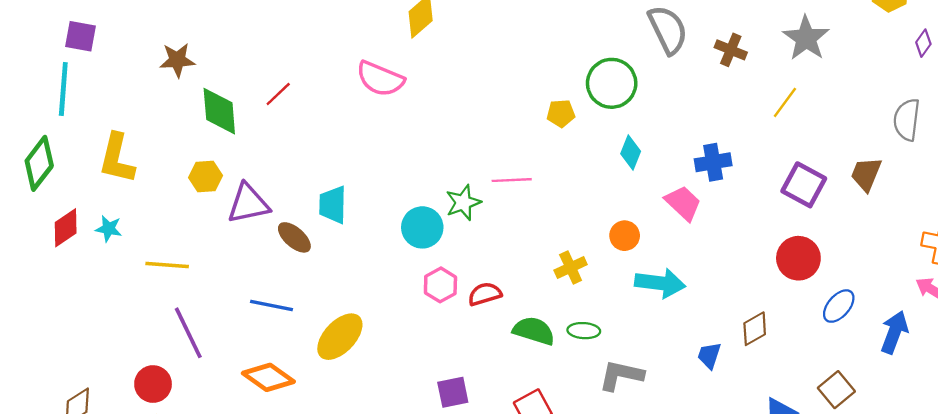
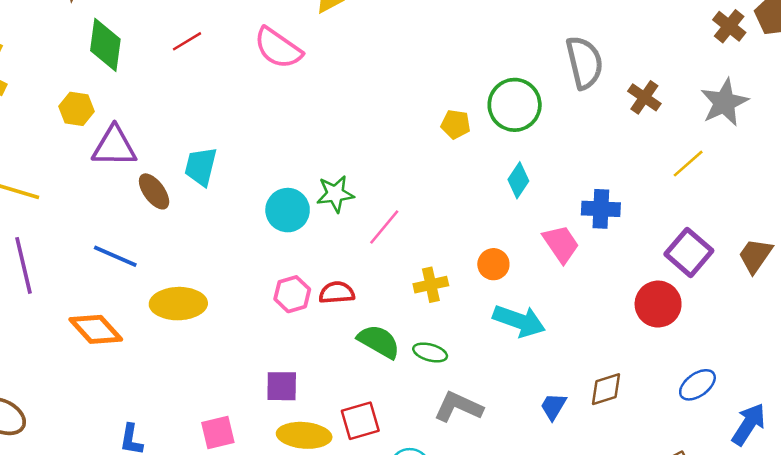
red line: (278, 94) -> (187, 41), moved
pink line: (512, 180) -> (384, 227), moved, turned -60
red circle: (798, 258) -> (658, 304), moved
pink hexagon: (440, 285) -> (292, 294), moved
yellow ellipse: (340, 337) -> (178, 304), turned 33

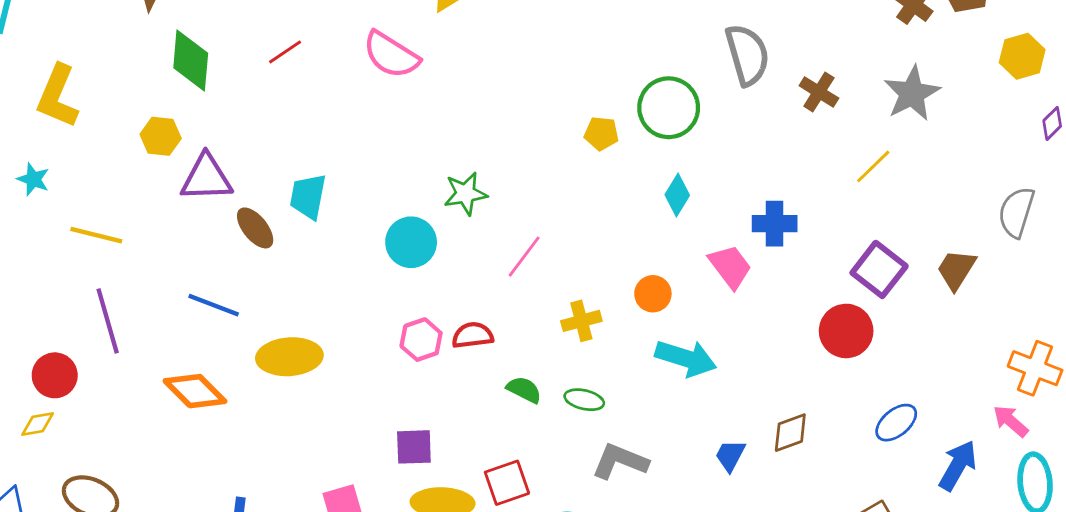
green star: (335, 194) -> (465, 194), moved
green semicircle: (379, 341) -> (524, 390), size x0.7

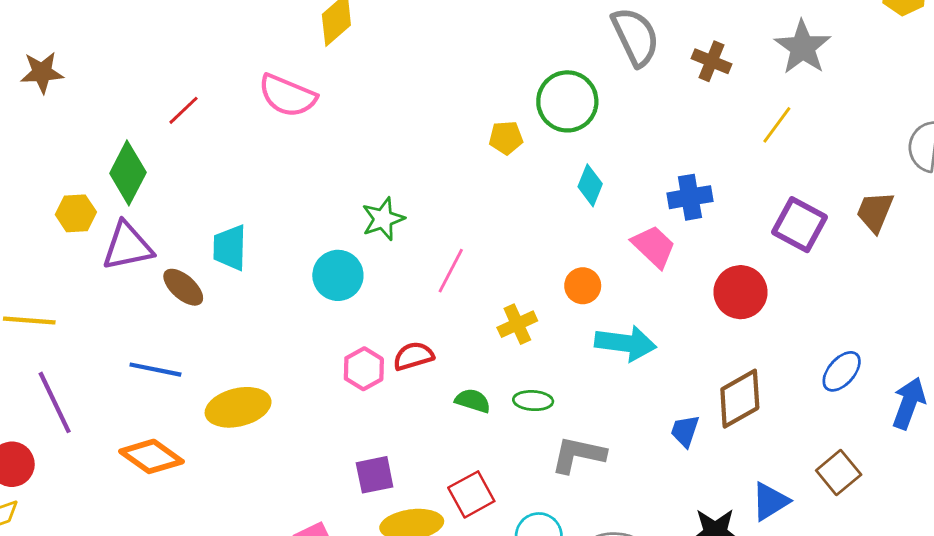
green diamond: (191, 60) -> (128, 173), moved, turned 32
red circle: (846, 331) -> (741, 292), moved
brown diamond: (790, 433) -> (740, 399), size x1.4

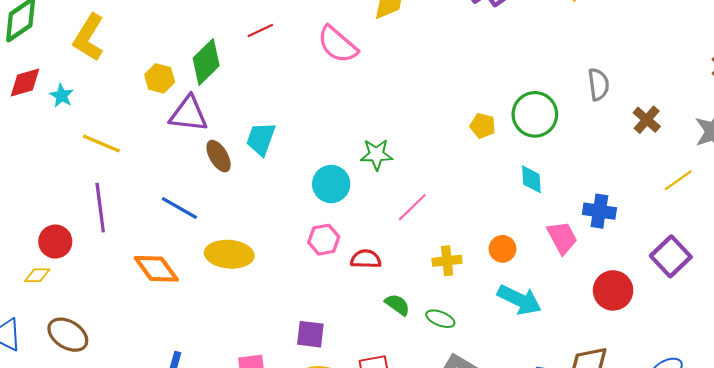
gray semicircle: (635, 37) -> (598, 84), size x0.7
cyan diamond: (590, 185) -> (531, 179), turned -44
pink hexagon: (364, 369) -> (324, 240), moved

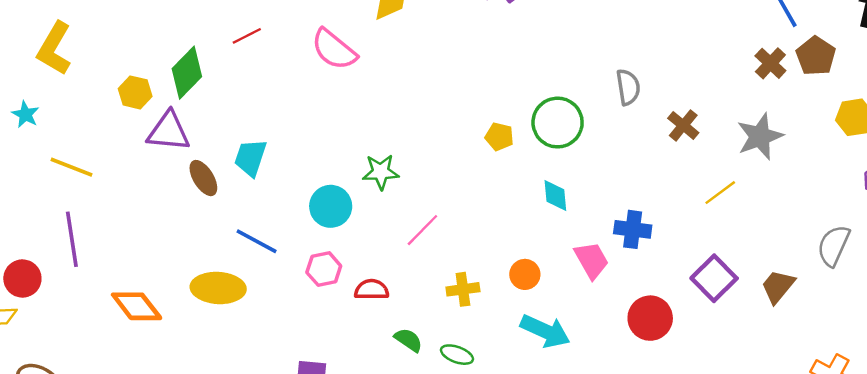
blue line: (179, 208) -> (257, 241), moved

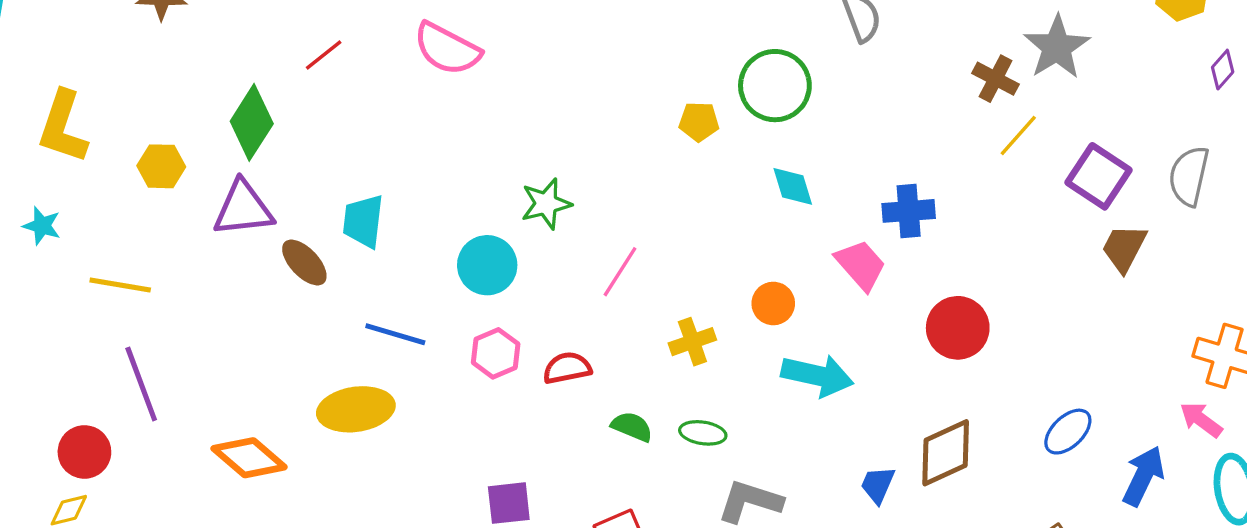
yellow hexagon: (135, 92) -> (161, 166), moved
brown cross: (683, 125) -> (996, 79), moved
purple square: (714, 278) -> (1099, 176), moved

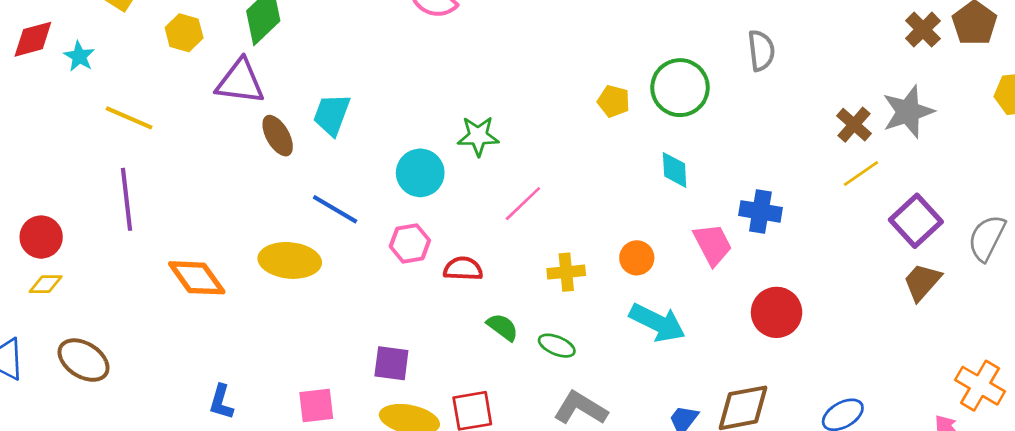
red circle: (84, 452) -> (41, 237), moved

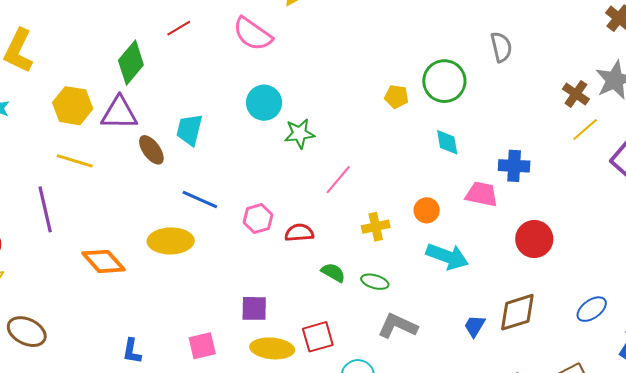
yellow hexagon: (184, 33) -> (73, 106), moved, size x1.4
yellow line: (129, 118) -> (75, 161), moved
cyan circle: (420, 173) -> (264, 103), moved
pink trapezoid: (713, 244) -> (482, 194), turned -44

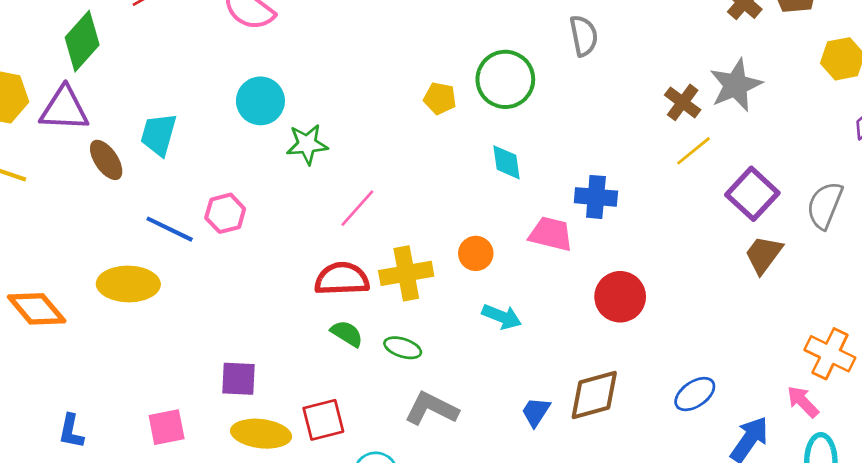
pink hexagon: (258, 219) -> (225, 213), moved
yellow cross: (376, 227) -> (406, 273), size x1.4
red semicircle: (299, 233) -> (342, 279), moved, size x1.4
cyan arrow: (447, 256) -> (502, 317), size x0.7

